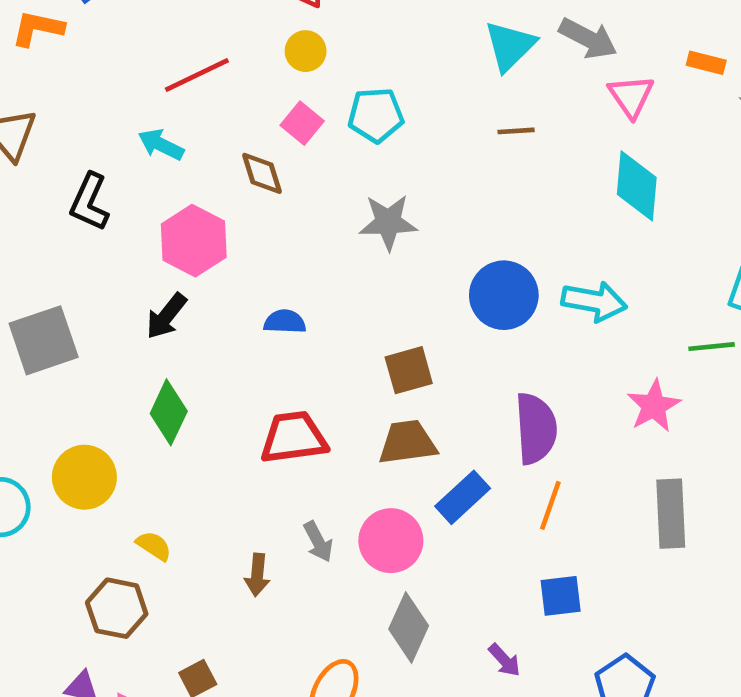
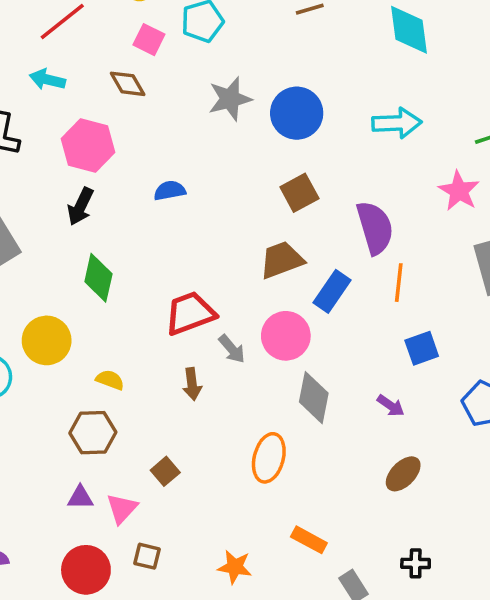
blue circle: (504, 295) -> (297, 113), moved
brown square: (409, 370) -> (299, 193), moved
red trapezoid: (294, 438) -> (190, 313), moved

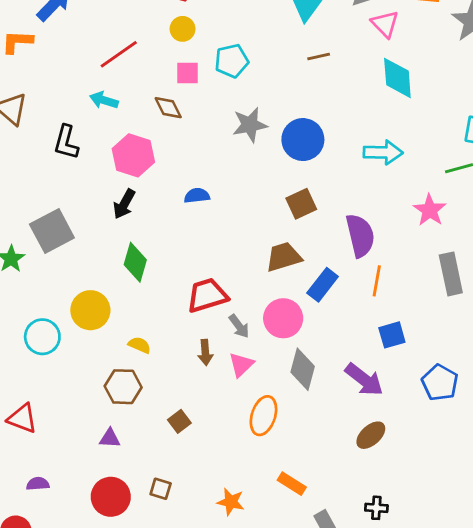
pink square: (149, 40) -> (188, 73), turned -30
purple arrow: (391, 406) -> (364, 380), size x1.8
pink triangle: (122, 508) -> (241, 365), moved

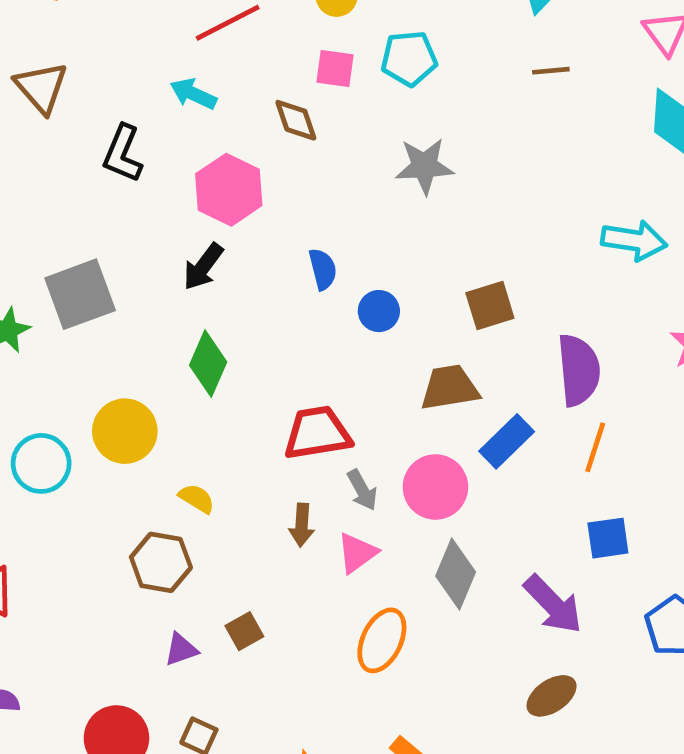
blue circle: (303, 140) -> (379, 311), moved, size x0.6
blue semicircle: (197, 196) -> (323, 269), turned 75
purple triangle: (110, 438) -> (181, 649), moved, turned -30

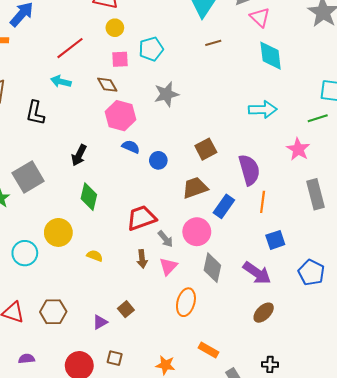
pink hexagon: (229, 190) -> (121, 116), moved
blue semicircle: (323, 269) -> (131, 147), turned -42
brown hexagon: (161, 562) -> (53, 312), moved

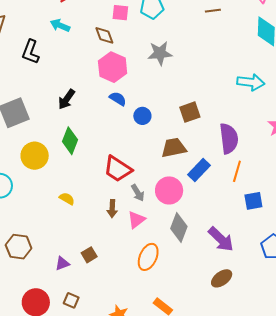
red trapezoid: (142, 218) -> (118, 169), turned -136
yellow circle: (58, 232) -> (35, 156), moved
blue square: (275, 240) -> (253, 201), moved

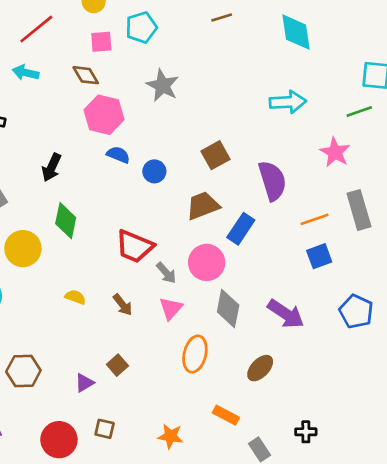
gray star: (160, 53) -> (163, 85), turned -30
orange line: (237, 171) -> (314, 219), moved, turned 65
brown arrow: (112, 209) -> (123, 305), moved, turned -30
brown ellipse: (222, 278) -> (260, 368), moved

